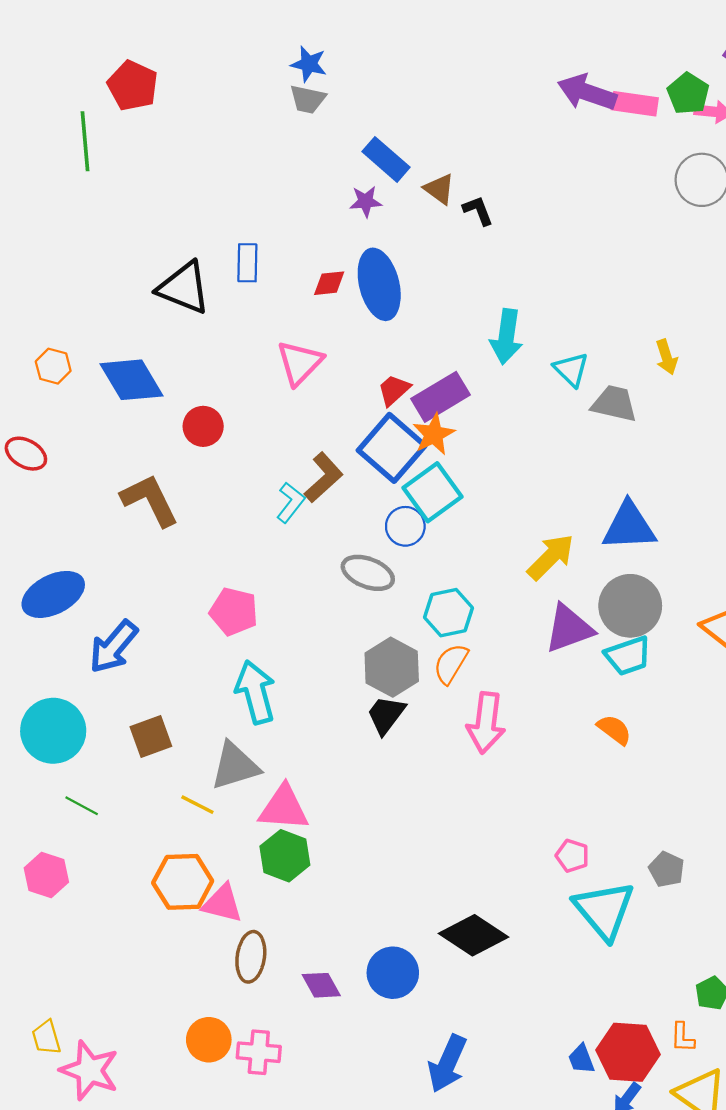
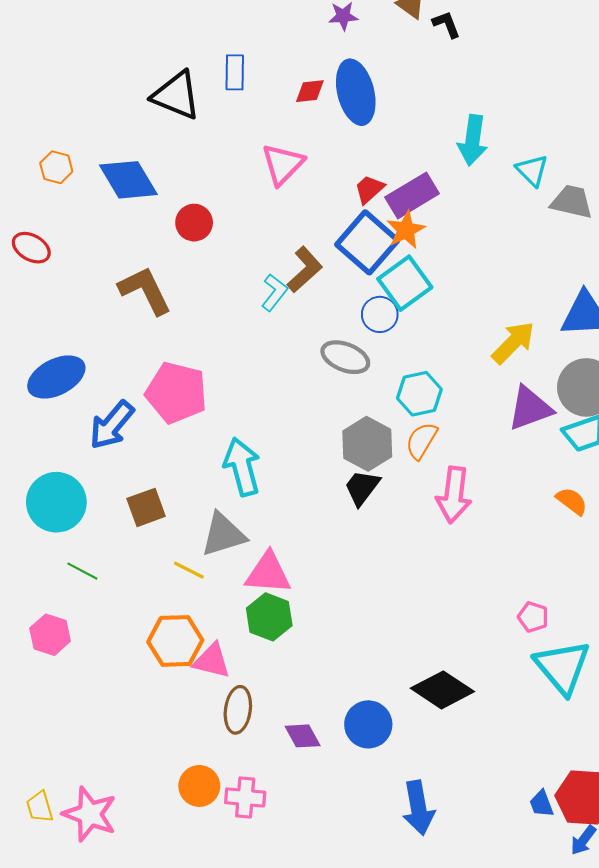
pink pentagon: (234, 611) -> (176, 393), moved, size x1.4
yellow trapezoid: (46, 1037) -> (40, 807), moved
blue arrow: (447, 1064) -> (418, 808), turned -34

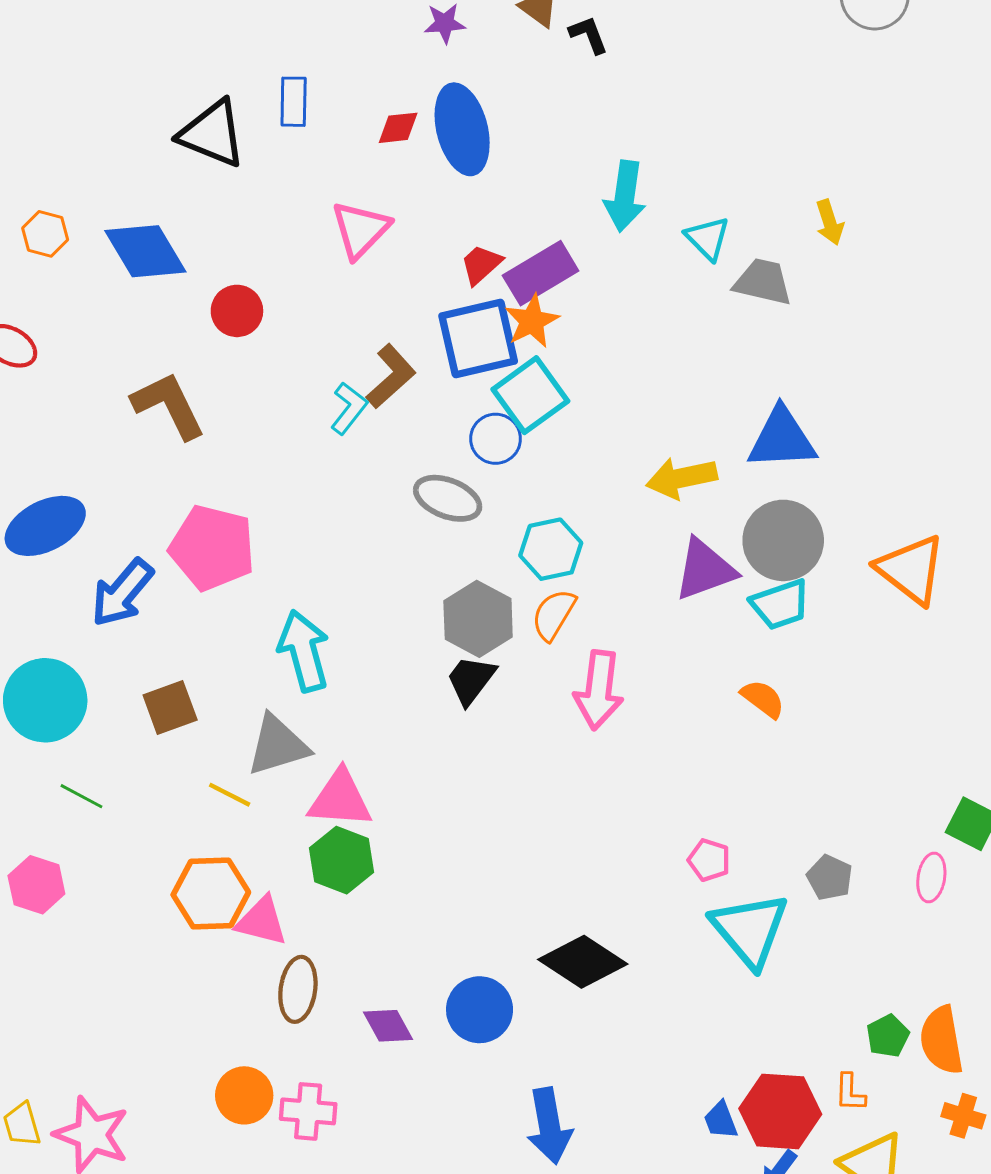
blue square: (367, 242) -> (478, 339), turned 36
yellow arrow: (513, 343) -> (681, 478), turned -147

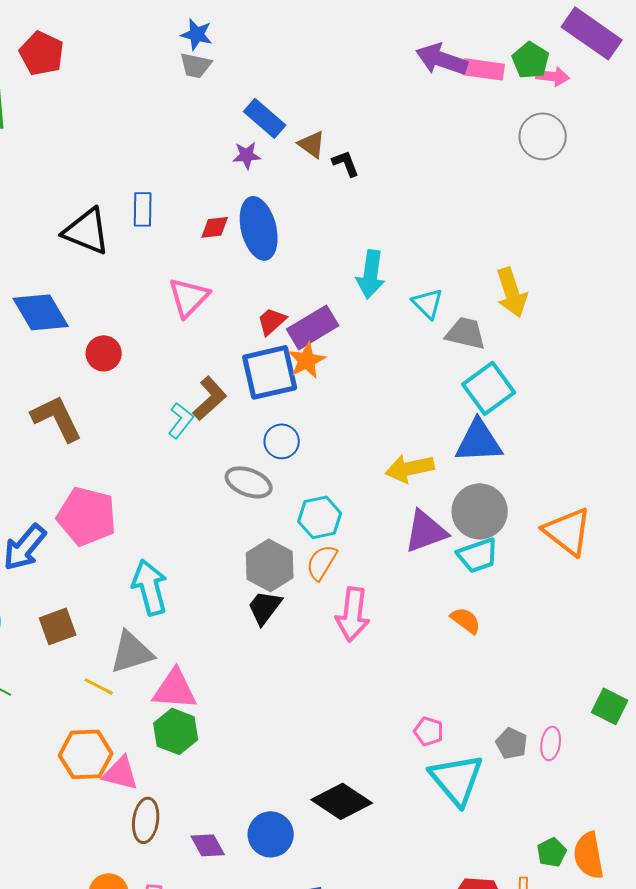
yellow arrow: (830, 222) -> (512, 292), size x1.6
cyan square: (530, 395) -> (489, 388), moved
pink ellipse: (931, 878) -> (551, 743), moved

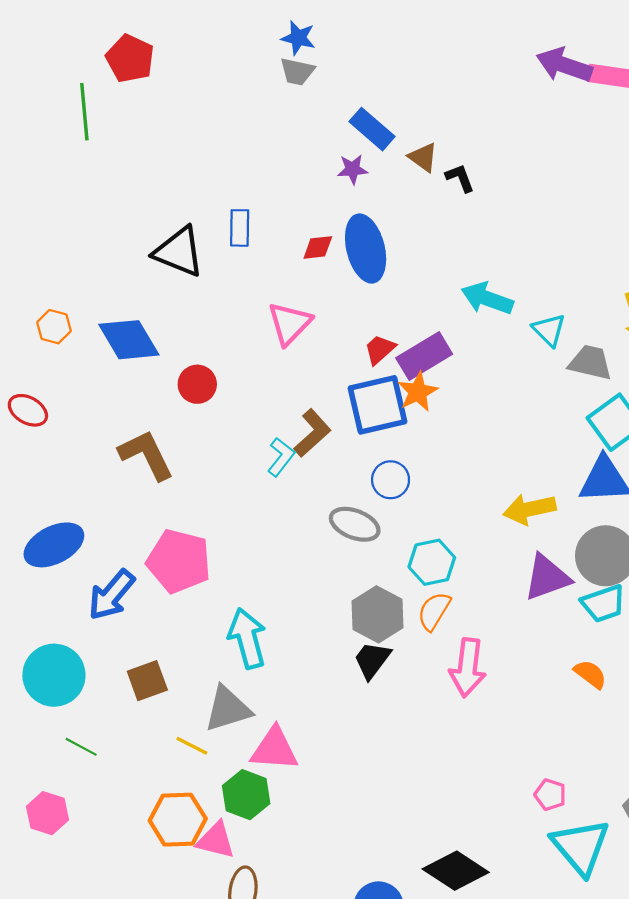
cyan arrow: (371, 274) -> (487, 298), turned 102
green hexagon: (176, 731) -> (246, 795), moved

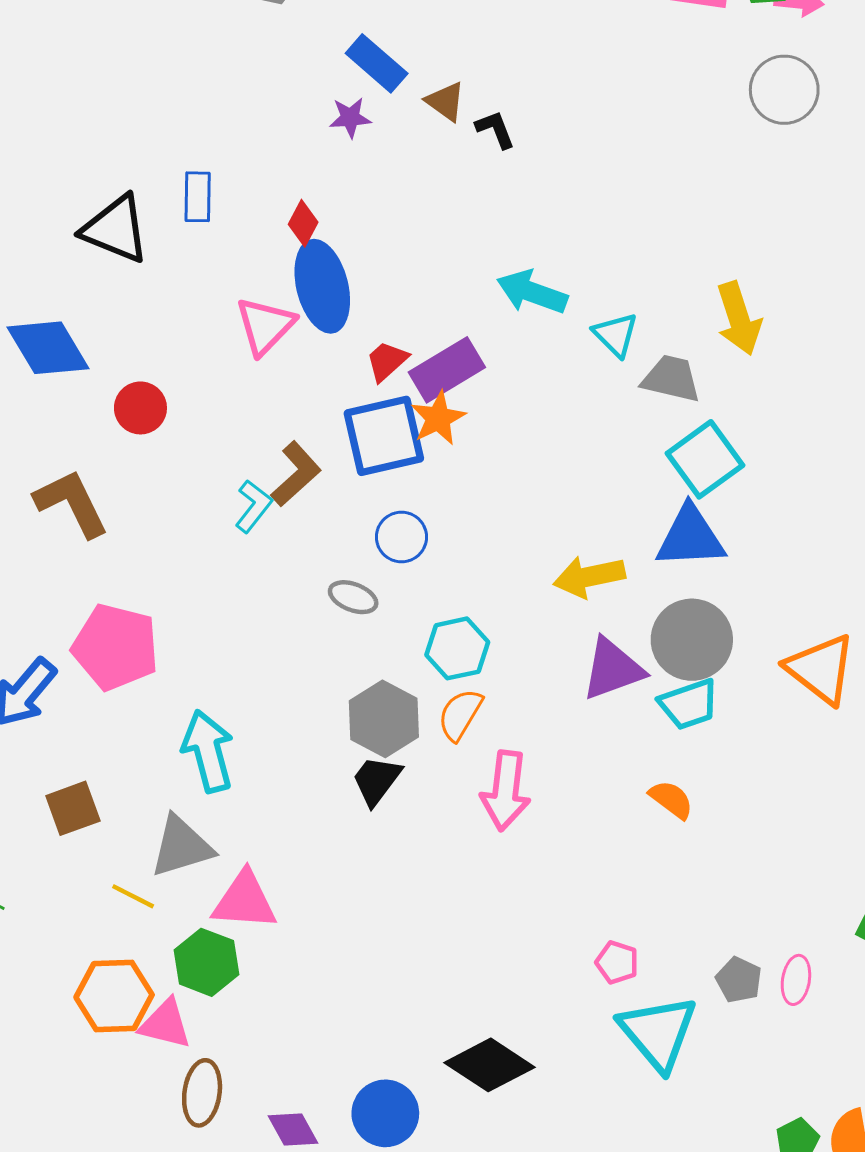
red diamond: (318, 247) -> (303, 223), turned -56
blue ellipse: (366, 249) -> (322, 286), moved
gray ellipse: (355, 524) -> (353, 597), size x0.7

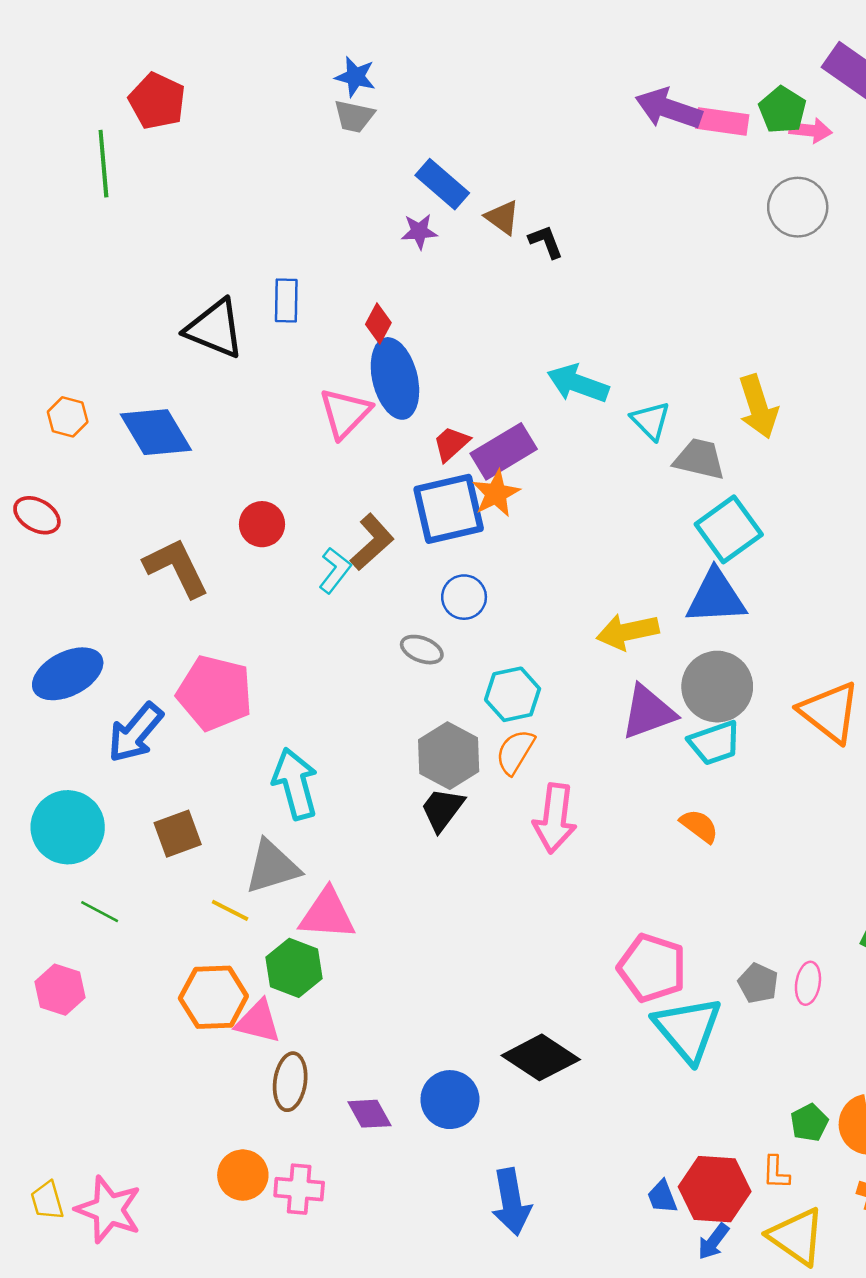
red circle: (140, 408) -> (262, 524), moved
pink pentagon: (617, 962) -> (652, 968), size x1.8

